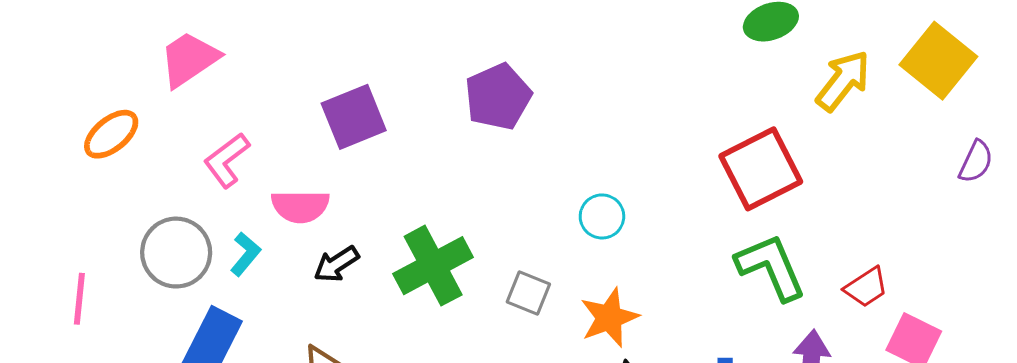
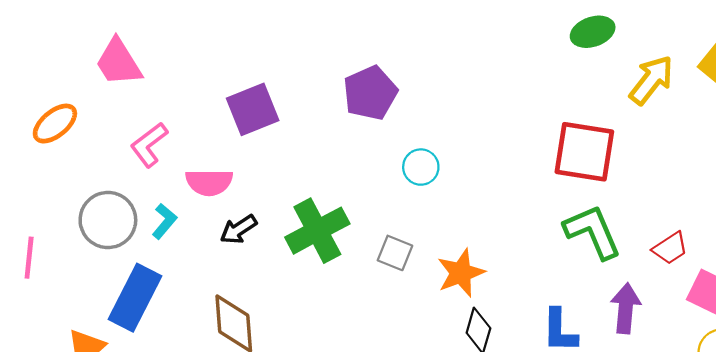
pink trapezoid: (189, 59) -> (118, 62), turned -88
red square: (761, 169) -> (584, 152), turned 36
cyan circle: (602, 216) -> (421, 167), moved

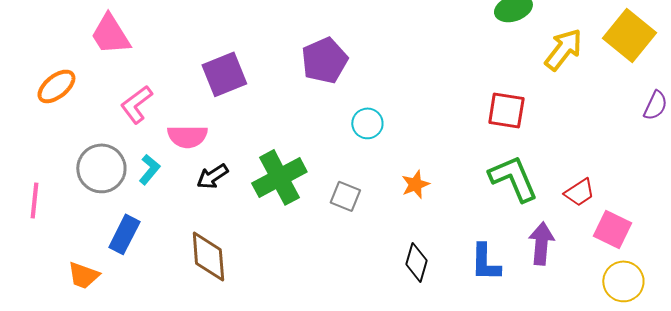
red square: (584, 152) -> (506, 110), size x0.7
orange star: (461, 273) -> (415, 184), moved, size x0.7
blue rectangle: (135, 298) -> (124, 234), size x0.7

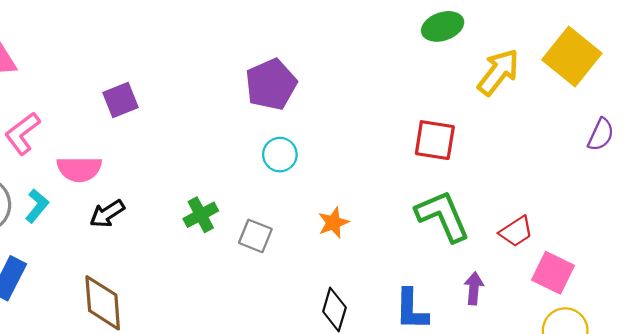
purple pentagon: (324, 60) -> (271, 84), moved
purple square: (224, 74) -> (121, 100), size x0.7
green cross: (279, 177) -> (201, 215), moved, size x0.6
purple arrow: (541, 243) -> (474, 288), size x0.7

